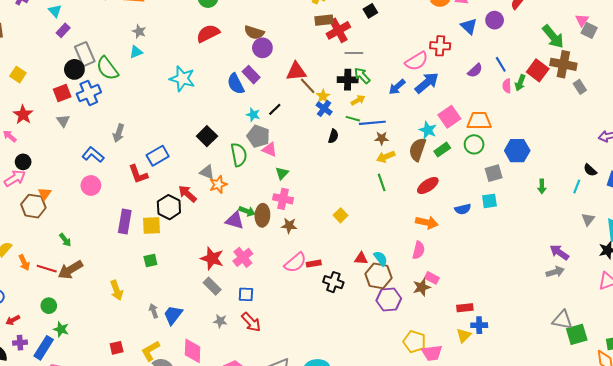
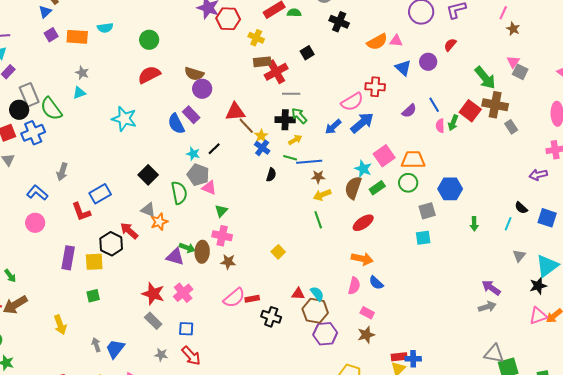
blue semicircle: (463, 209) -> (376, 283), moved, turned 56
brown star: (422, 287) -> (366, 335), moved
red rectangle: (465, 308) -> (399, 357), moved

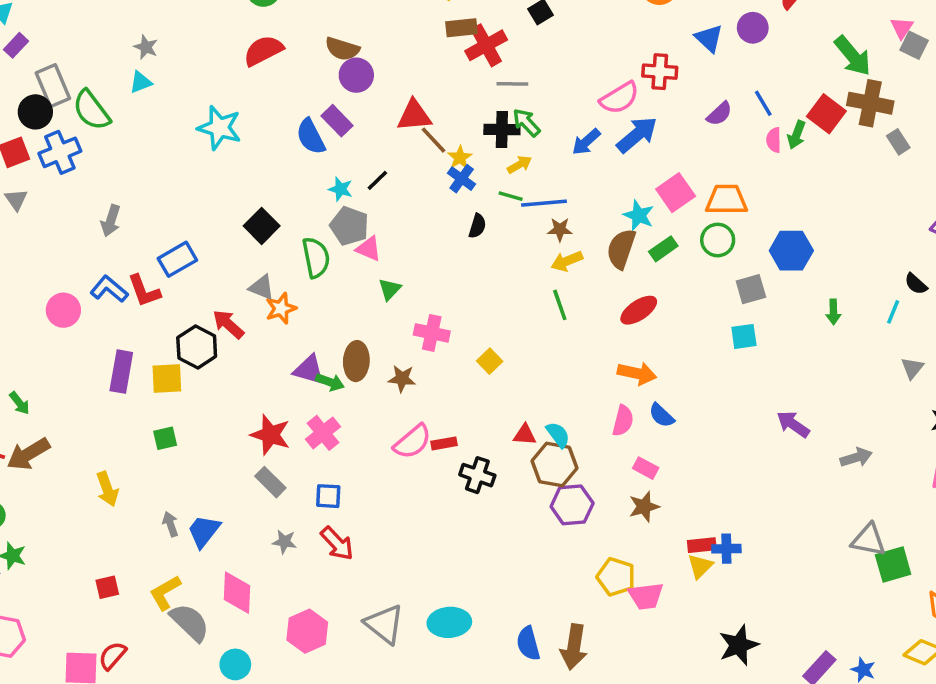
blue L-shape: (37, 193) -> (109, 289), moved
pink cross: (222, 236) -> (432, 333), moved
green arrow: (187, 248) -> (330, 382), moved
purple arrow: (491, 288) -> (793, 424), moved

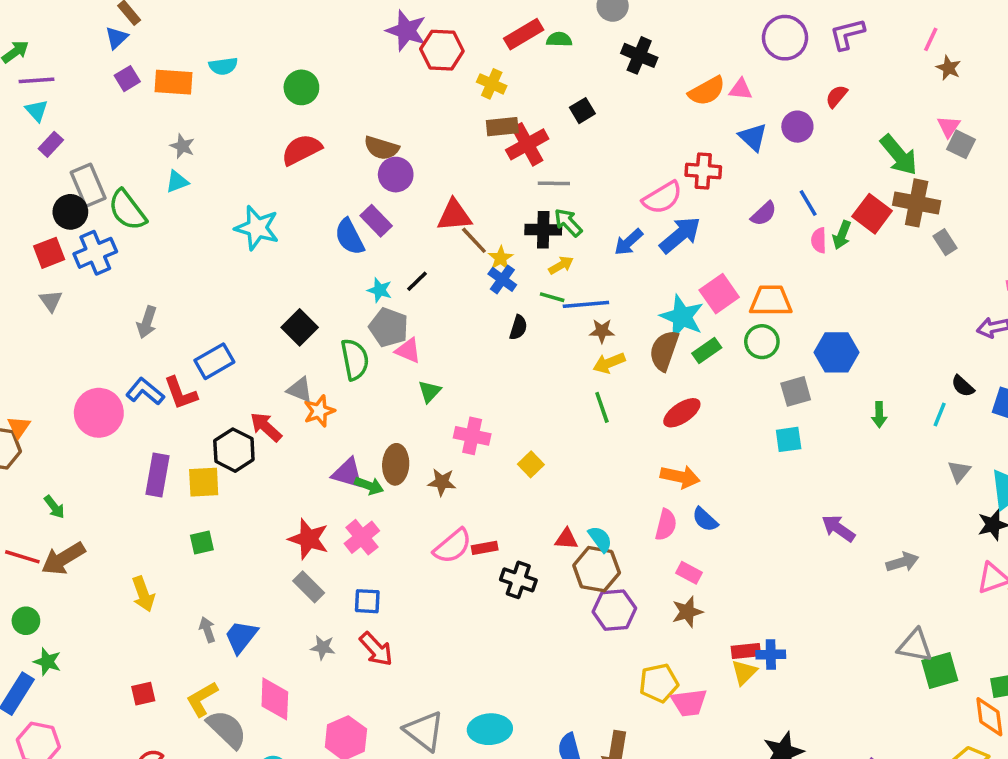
cyan star: (639, 215) -> (682, 317), size x1.4
pink circle: (63, 310) -> (99, 413), size x1.4
yellow pentagon: (616, 577) -> (659, 683), turned -30

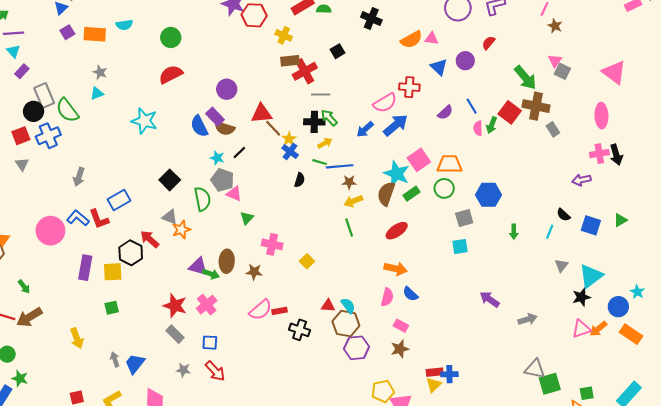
brown semicircle: (381, 148) -> (225, 128), moved

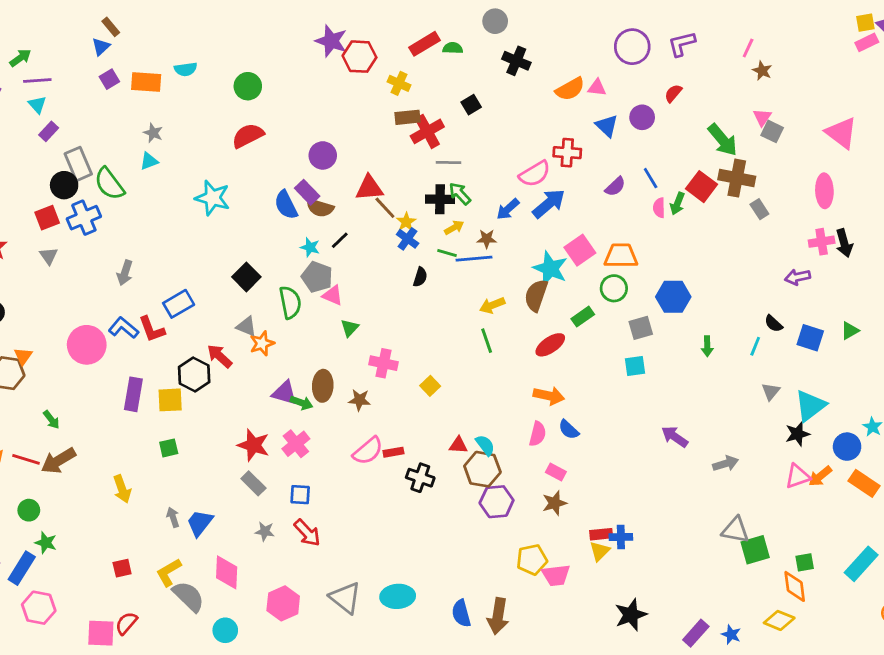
brown star: (349, 182) -> (487, 239), moved
green rectangle: (411, 194) -> (583, 317), moved

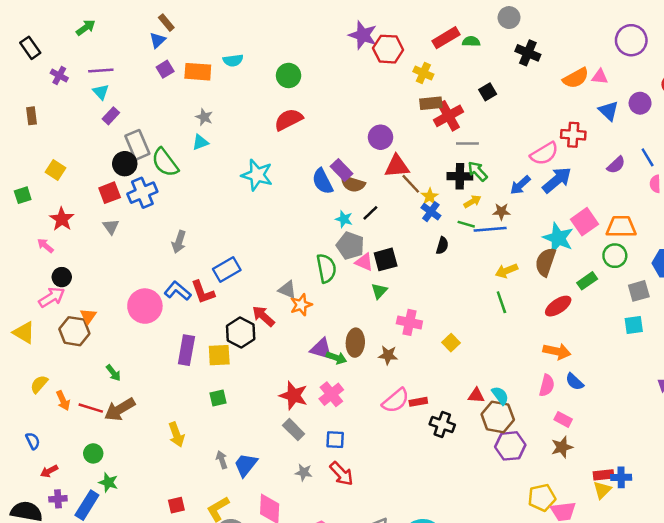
green arrow: (20, 58) -> (86, 28), moved
purple circle: (323, 155) -> (380, 137), moved
black square: (246, 277) -> (386, 259), moved, turned 30

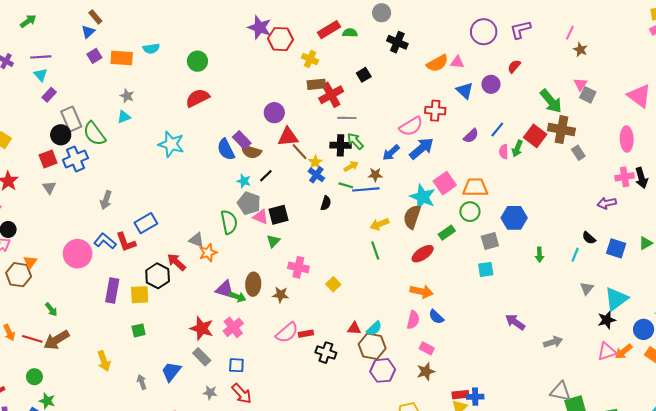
blue line: (648, 157) -> (497, 130), turned 70
cyan semicircle: (500, 396) -> (374, 328), turned 84
blue trapezoid: (246, 465) -> (171, 371), moved

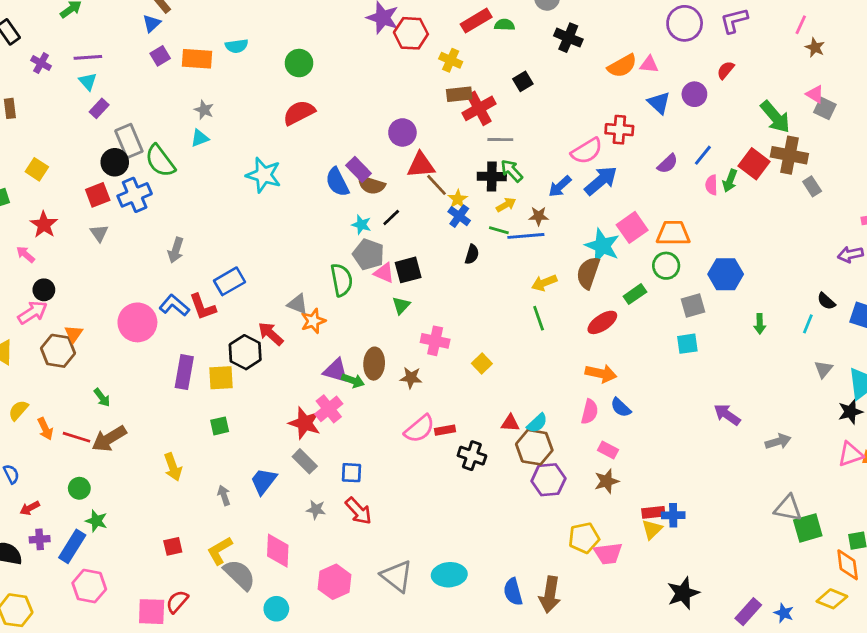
pink triangle: (580, 84) -> (815, 94), turned -32
pink cross: (233, 327) -> (329, 409), moved

